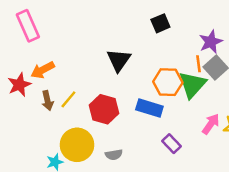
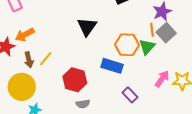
green triangle: (192, 85) -> (147, 47), size x0.7
red hexagon: (104, 109) -> (75, 80), moved
yellow circle: (77, 145) -> (22, 87), moved

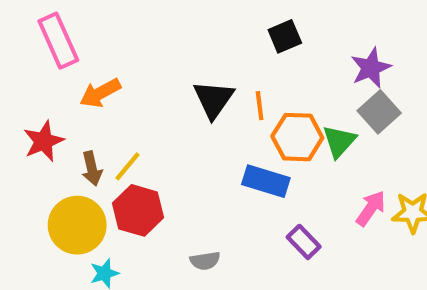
orange line: (152, 30) -> (260, 106), moved
orange arrow: (25, 35) -> (100, 93), moved
red hexagon: (75, 80) -> (138, 210), moved

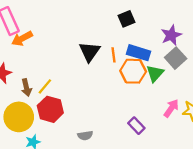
orange arrow: (100, 93) -> (22, 38), moved
blue rectangle: (266, 181) -> (139, 53), moved

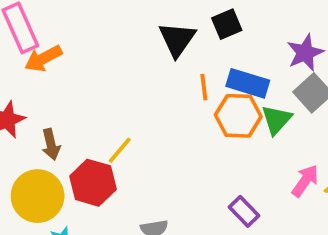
black triangle: (90, 52) -> (177, 39), moved
yellow line: (45, 86) -> (120, 150), moved

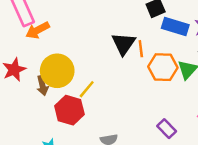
black triangle: (177, 39) -> (124, 44), moved
blue rectangle: (248, 83) -> (175, 27), moved
yellow circle: (38, 196) -> (57, 71), moved

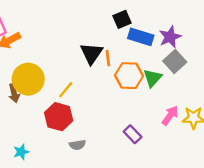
yellow line: (87, 89) -> (66, 90), moved
red hexagon: (69, 110) -> (59, 117), moved

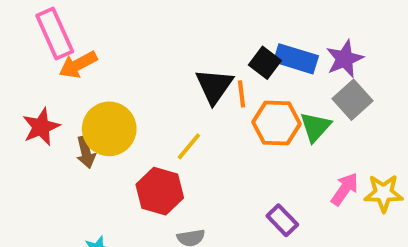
black square: (122, 19) -> (265, 63), moved, turned -30
yellow line: (66, 90) -> (189, 146), moved

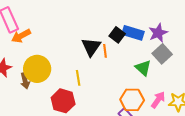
orange hexagon: (277, 123) -> (132, 100), moved
green triangle: (315, 127) -> (143, 68), turned -30
yellow line: (189, 146) -> (78, 78), turned -49

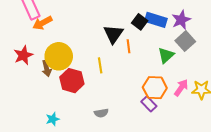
orange line: (105, 51) -> (129, 46), moved
green triangle: (143, 68) -> (166, 55), turned 36
red hexagon: (63, 101) -> (72, 81), moved

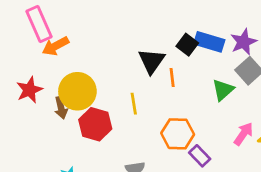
orange hexagon: (155, 88) -> (178, 134), moved

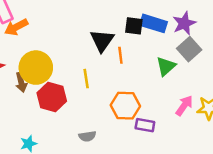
black square: (187, 45) -> (134, 26), turned -30
purple rectangle: (200, 156) -> (145, 125), turned -36

